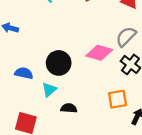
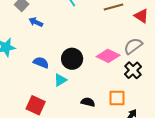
black semicircle: (69, 108) -> (88, 102), moved

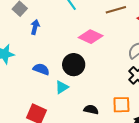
blue arrow: (36, 22) -> (35, 27), turned 80
pink diamond: (108, 56) -> (91, 37), moved

